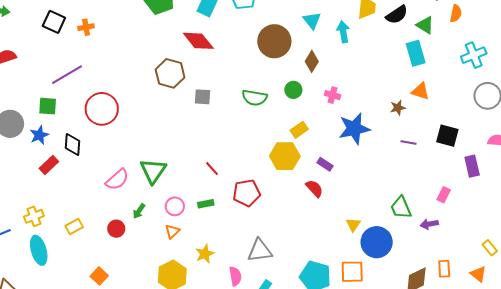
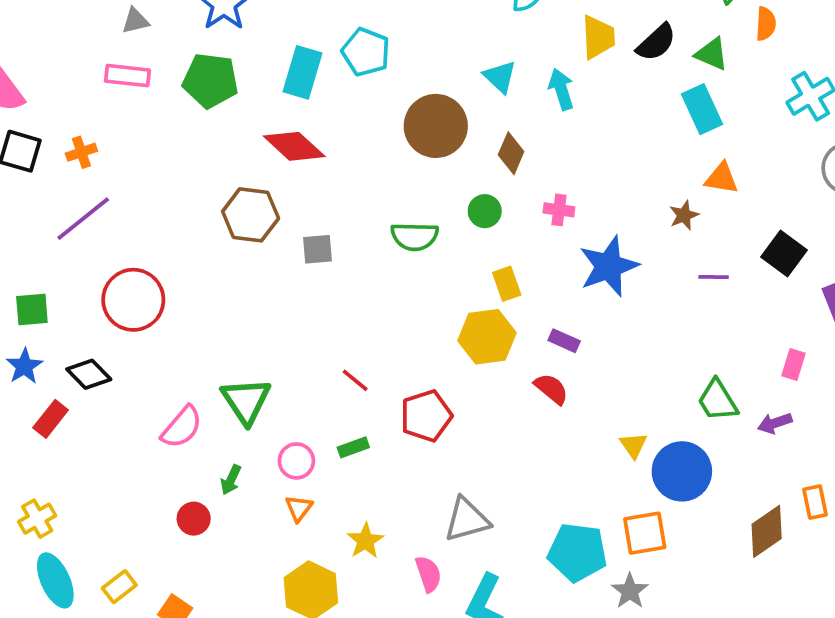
purple line: (67, 75) -> (83, 219), moved
yellow rectangle: (299, 130) -> (507, 284), turned -66
black square: (447, 136) -> (784, 254), turned 30
black diamond: (72, 145) -> (89, 374), turned -40
yellow rectangle: (74, 226) -> (119, 587), moved

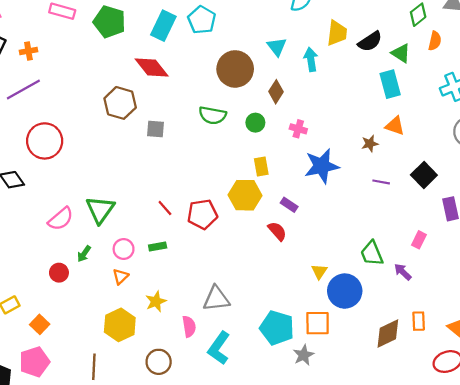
green semicircle: (415, 236) -> (212, 115), moved
red pentagon: (426, 416) -> (202, 214), moved
purple arrow: (775, 423) -> (403, 272), turned 54

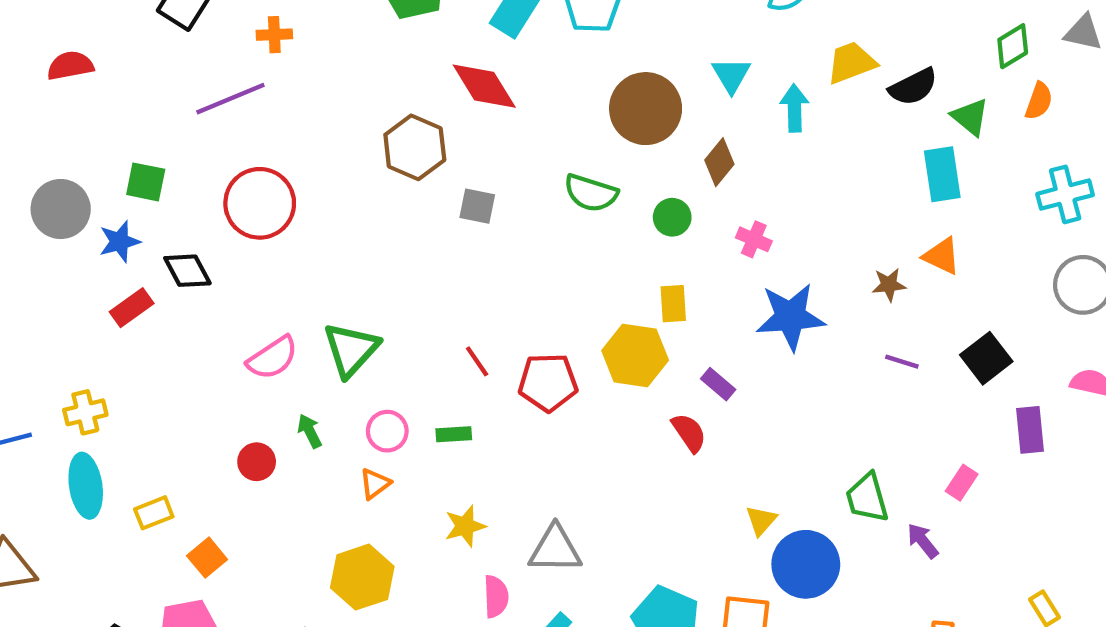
yellow trapezoid: (337, 33) -> (851, 63), turned -124
orange cross: (28, 51) -> (274, 35), moved
green arrow: (84, 254) -> (310, 431), turned 112
yellow star: (156, 301) -> (465, 526), moved

